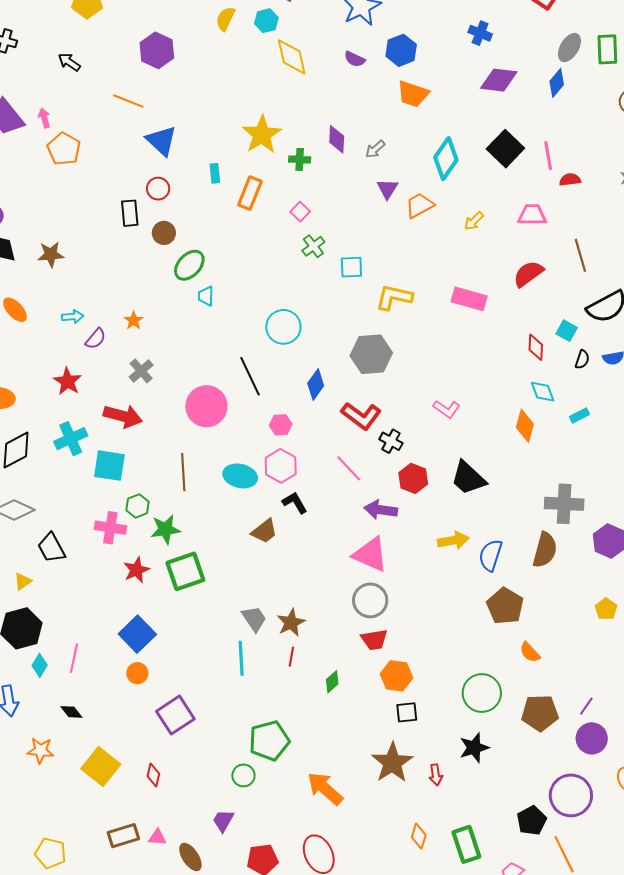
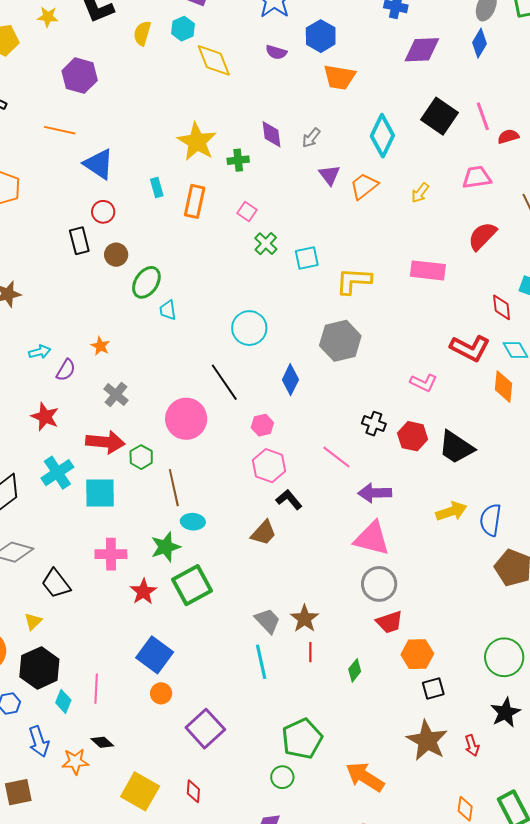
red L-shape: (361, 416) -> (470, 348), moved
cyan ellipse: (240, 476) -> (193, 522), moved, size x0.7
red hexagon: (413, 478) -> (413, 436), moved
green hexagon: (138, 506) -> (141, 457), moved
orange star: (40, 751) -> (75, 762), moved

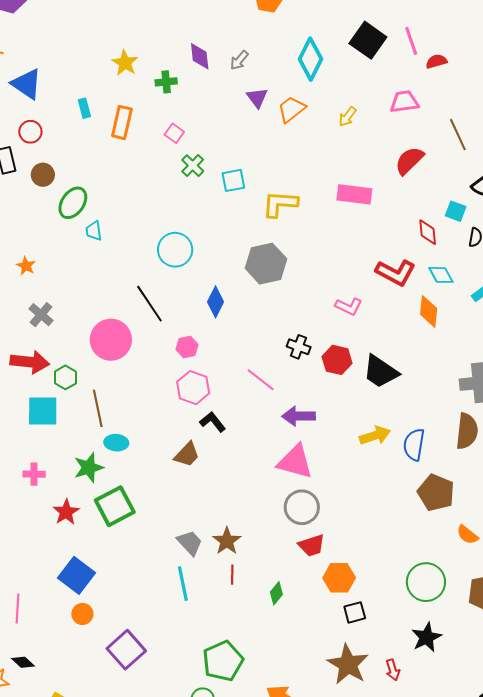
yellow star: (197, 142) -> (125, 63), size x0.7
cyan square: (100, 493) -> (43, 411), moved
pink cross: (111, 554) -> (34, 474), size x0.7

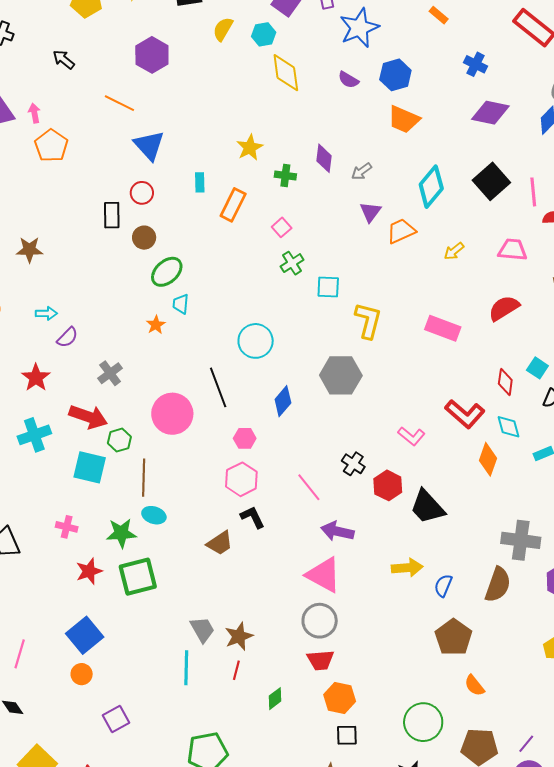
yellow L-shape: (280, 204) -> (368, 320), turned 87
orange star: (26, 266) -> (156, 325), moved
blue semicircle: (414, 445) -> (443, 586), size x0.7
purple square: (126, 650) -> (116, 719), size x0.7

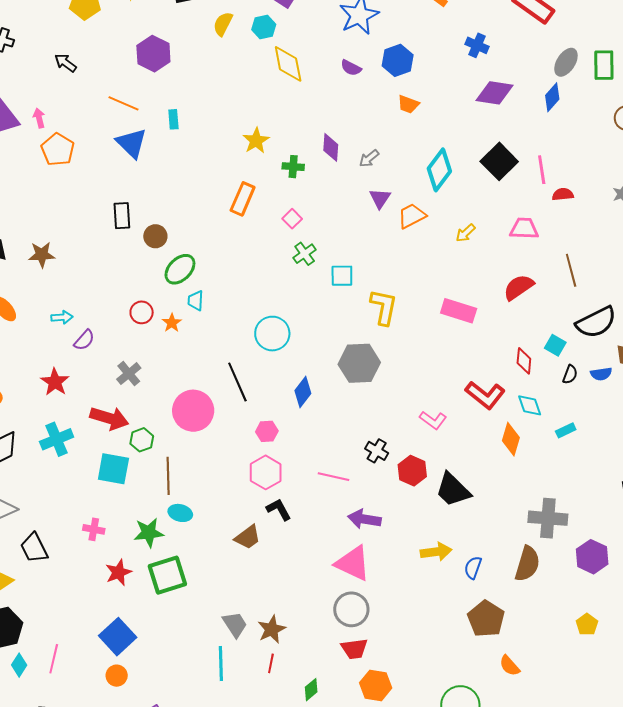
orange trapezoid: (404, 119) -> (408, 104), size x0.7
blue triangle: (149, 145) -> (131, 143), moved
cyan rectangle: (200, 182) -> (173, 119), moved
red circle: (142, 193) -> (142, 312), moved
pink line: (309, 487) -> (333, 477), turned -36

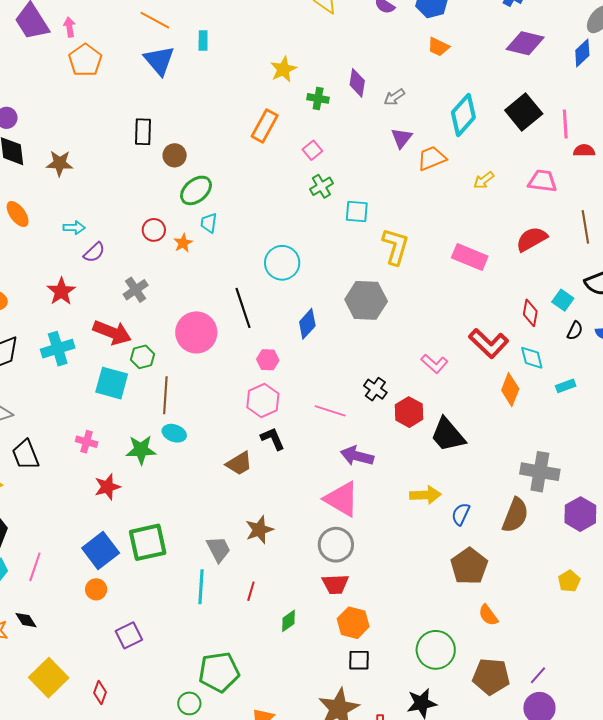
green square: (167, 575) -> (148, 542), moved
brown star: (272, 629) -> (259, 530), moved

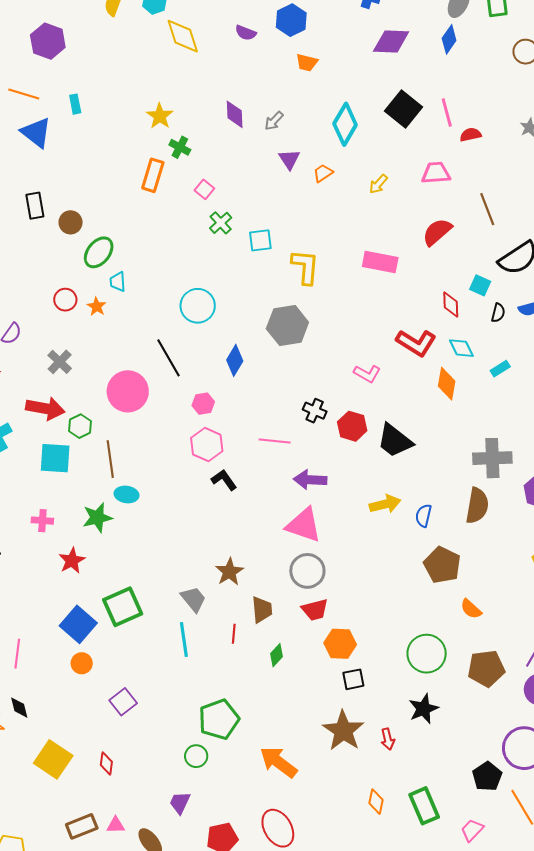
green cross: (318, 98) -> (180, 147), moved, turned 30
orange trapezoid: (432, 158) -> (323, 173), size x0.7
brown trapezoid: (239, 463) -> (262, 610), moved, turned -52
black diamond: (26, 620) -> (19, 708), turned 30

